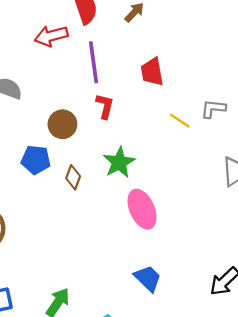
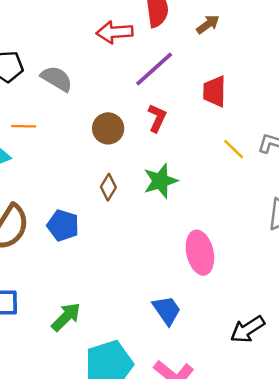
purple line: (94, 62) -> (154, 69), turned 45
blue pentagon: (36, 160) -> (63, 225), moved
pink ellipse: (142, 209) -> (200, 253), moved

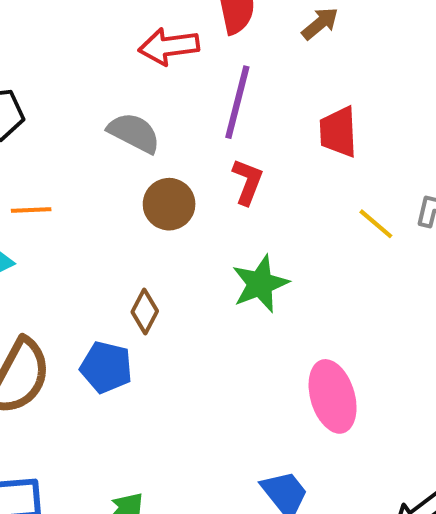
purple line: (154, 69) -> (237, 102), turned -30
gray semicircle: (57, 79) -> (134, 133), moved
brown diamond: (108, 187) -> (145, 312), moved

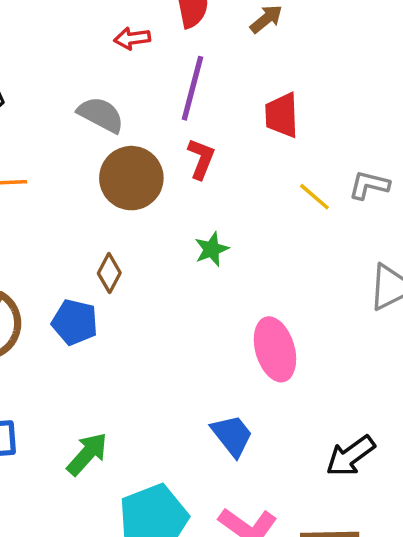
red arrow: (169, 46) -> (132, 38), size x0.7
brown circle: (169, 204) -> (131, 178), size x1.4
green star: (260, 284) -> (212, 249), size x0.7

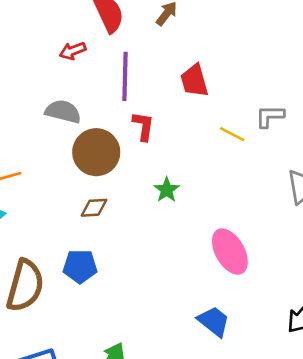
brown diamond: (109, 273) -> (94, 208), moved, turned 72

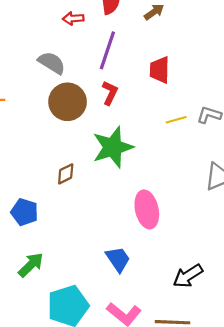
yellow line: (232, 134) -> (176, 120), turned -60
green star: (167, 190) -> (113, 147), size x2.0
brown diamond: (94, 208) -> (66, 174), moved, turned -40
blue pentagon: (80, 266) -> (24, 212), moved

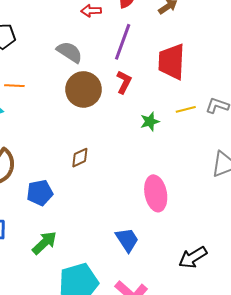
red trapezoid: (160, 70) -> (172, 62), size x1.4
green star: (113, 147) -> (150, 122), moved, size x0.5
blue pentagon: (24, 212) -> (40, 193), turned -30

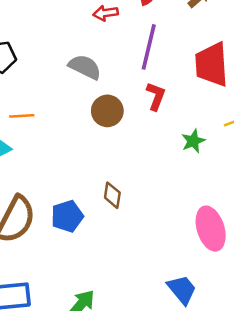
brown circle: (84, 89) -> (107, 111), size x0.7
brown diamond: (80, 158) -> (112, 195), turned -50
blue pentagon: (40, 193) -> (67, 216), moved

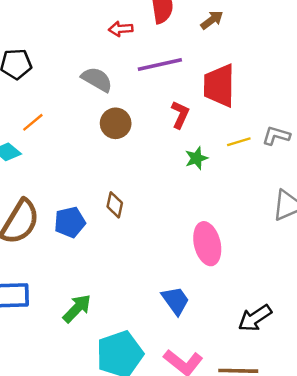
purple line: (149, 47) -> (160, 64), turned 60
red L-shape: (156, 96) -> (180, 115), moved
orange line: (22, 116) -> (33, 122), turned -40

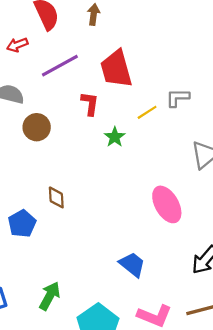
brown arrow: (212, 20) -> (94, 14), turned -30
pink ellipse: (207, 244) -> (167, 204), moved

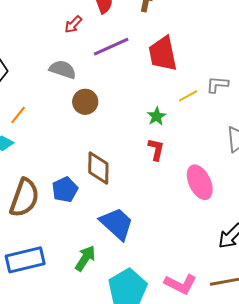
red arrow: (17, 45) -> (73, 24), turned -30
red L-shape: (90, 104) -> (156, 149), moved
brown diamond: (56, 197) -> (98, 168), size x1.6
blue trapezoid: (132, 265) -> (117, 224), moved, size x1.4

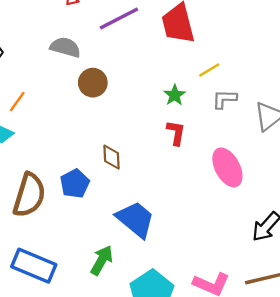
gray L-shape: (217, 85) -> (224, 99), moved
brown diamond: (98, 168) -> (111, 157), size x0.7
blue rectangle: (25, 260) -> (34, 266), turned 39

